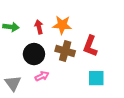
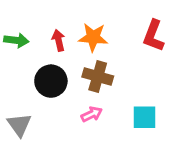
red L-shape: (90, 46) -> (153, 36), moved
pink arrow: (42, 76) -> (92, 114), moved

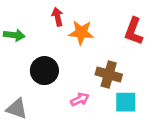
red arrow: (59, 40) -> (58, 17), moved
brown cross: (98, 77) -> (109, 74), moved
gray triangle: (19, 125) -> (17, 109), turned -35

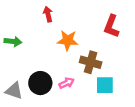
orange star: (81, 33) -> (68, 40), moved
green arrow: (14, 35) -> (13, 41), moved
black circle: (44, 71) -> (40, 83), moved

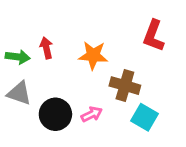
red arrow: (48, 14) -> (46, 48), moved
cyan square: (105, 85) -> (145, 117), turned 30
gray triangle: (14, 91) -> (19, 93), moved

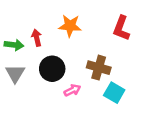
orange star: (93, 55) -> (70, 26), moved
gray triangle: (19, 93) -> (15, 74), turned 42
black circle: (55, 114) -> (52, 69), moved

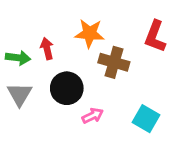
brown cross: (99, 68) -> (114, 62), moved

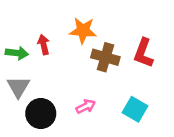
red L-shape: (155, 36) -> (143, 53), moved
black circle: (67, 88) -> (41, 113), moved

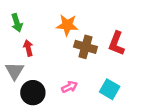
red arrow: (44, 45) -> (28, 48), moved
green arrow: (17, 53) -> (17, 23), moved, turned 66

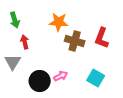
black circle: (33, 93) -> (40, 81), moved

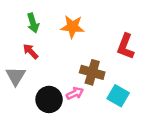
green arrow: (15, 20) -> (33, 23), moved
brown cross: (75, 41) -> (92, 72), moved
red arrow: (25, 42) -> (30, 51), turned -32

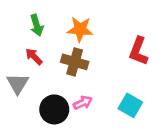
brown cross: (92, 72) -> (75, 62), moved

